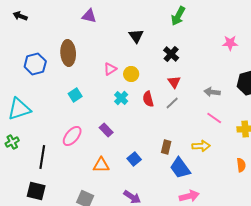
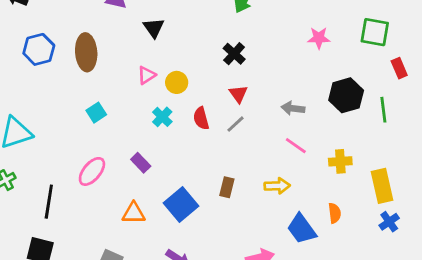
black triangle: (136, 36) -> (154, 28), moved
blue hexagon: (35, 64) -> (39, 49), moved
blue square: (134, 159) -> (181, 204), size x1.6
blue trapezoid: (180, 168) -> (302, 229), moved

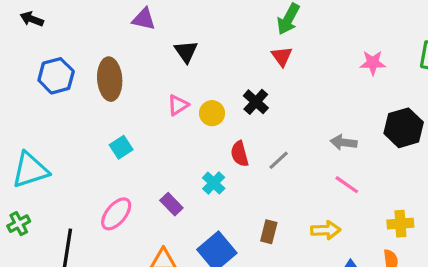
black cross: (234, 54) -> (256, 102), moved
red triangle: (238, 94) -> (282, 56), moved
cyan cross: (162, 117) -> (214, 183), moved
yellow cross: (340, 161) -> (400, 224), moved

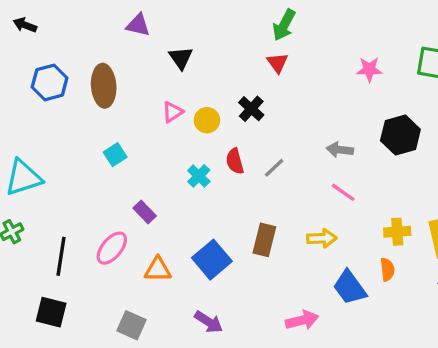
cyan cross: (214, 183) -> (199, 176), moved
purple rectangle: (171, 204) -> (145, 212), moved
pink ellipse: (116, 214) -> (112, 248), moved
brown rectangle: (269, 232) -> (264, 240), size x1.4

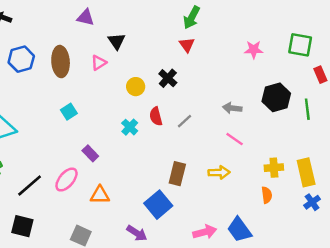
pink triangle: (173, 112) -> (99, 63), moved
black line: (61, 256) -> (30, 186), turned 40
blue square: (212, 260) -> (158, 205), moved
blue trapezoid: (350, 287) -> (239, 230), moved

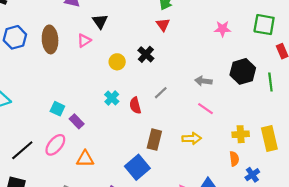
cyan square: (69, 112) -> (57, 109), moved, turned -32
red semicircle: (156, 116) -> (135, 105), moved
blue cross: (312, 202) -> (252, 175), moved

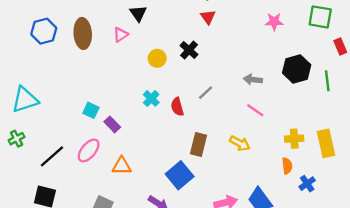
yellow arrow: (192, 138) -> (240, 143), turned 30

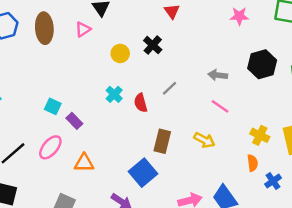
yellow cross: (294, 139) -> (260, 135), turned 30

